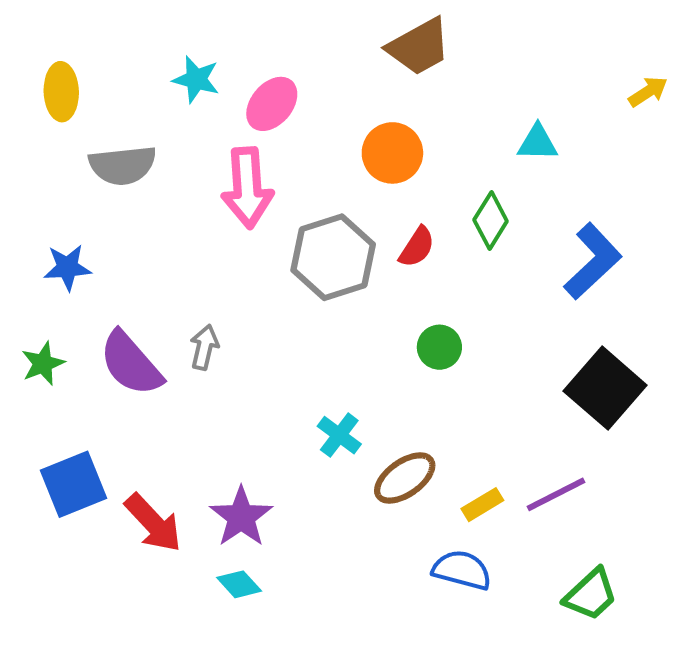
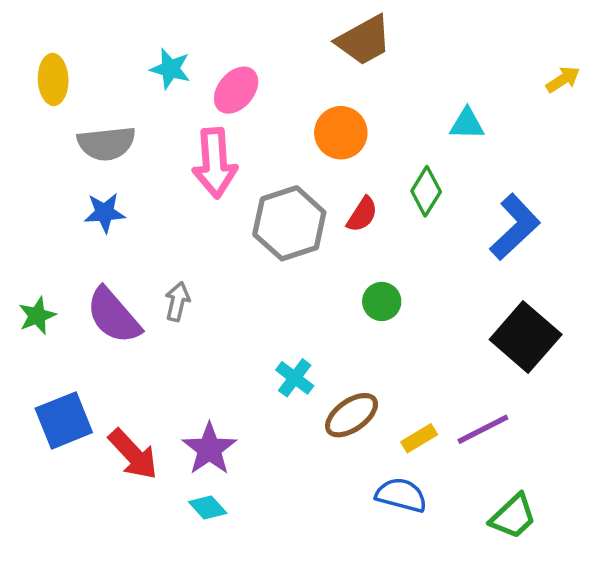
blue star: (67, 267) -> (105, 213), moved

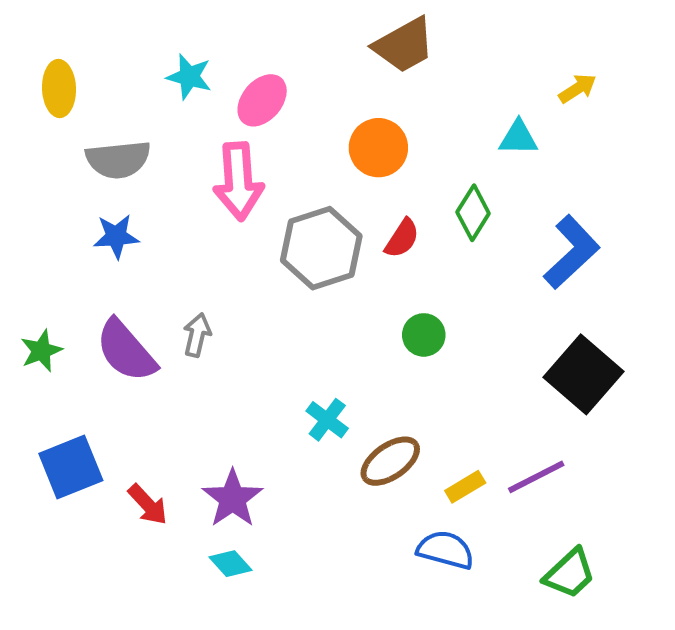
yellow arrow: (563, 79) -> (578, 89), moved
red arrow: (133, 454) -> (148, 505), size x0.7

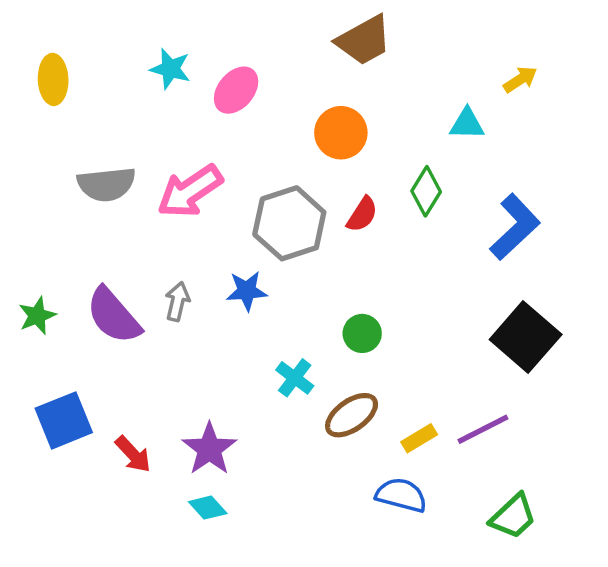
gray semicircle: (118, 159) -> (106, 184), moved
pink arrow: (238, 181) -> (190, 191), moved, turned 60
blue star: (116, 236) -> (247, 291), moved
green circle: (424, 335) -> (362, 333), moved

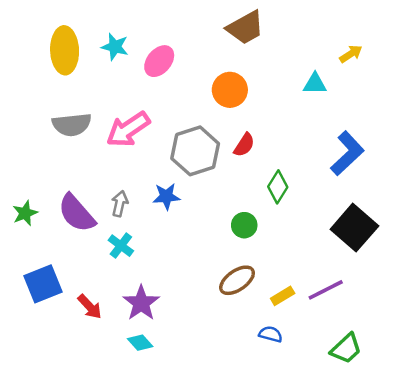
yellow ellipse: (53, 79) -> (65, 50), moved, size x1.4
green diamond: (426, 191) -> (278, 187), moved
cyan cross: (295, 378) -> (121, 246), moved
blue semicircle: (401, 495) -> (271, 334), size x0.7

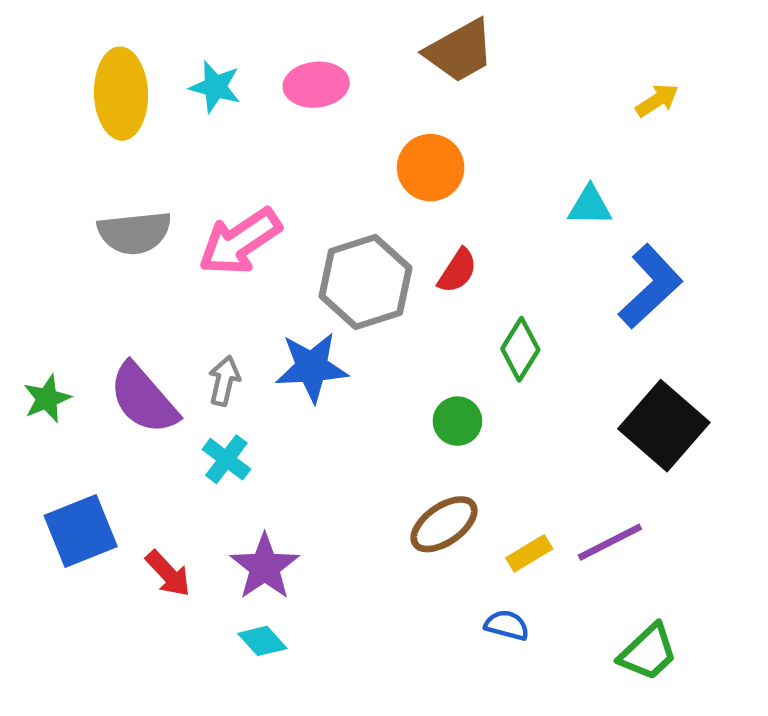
pink ellipse: (159, 61) -> (316, 85), moved, turned 44
cyan triangle: (315, 84) -> (590, 206), moved
blue star: (166, 196) -> (312, 367), size x1.4

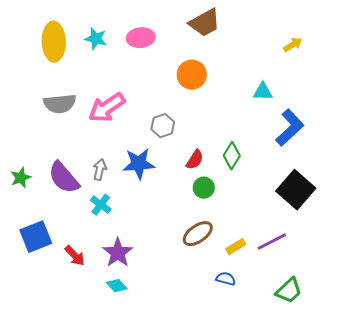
red semicircle: (457, 271) -> (195, 160), moved
gray hexagon: (365, 282) -> (163, 126), size x0.6

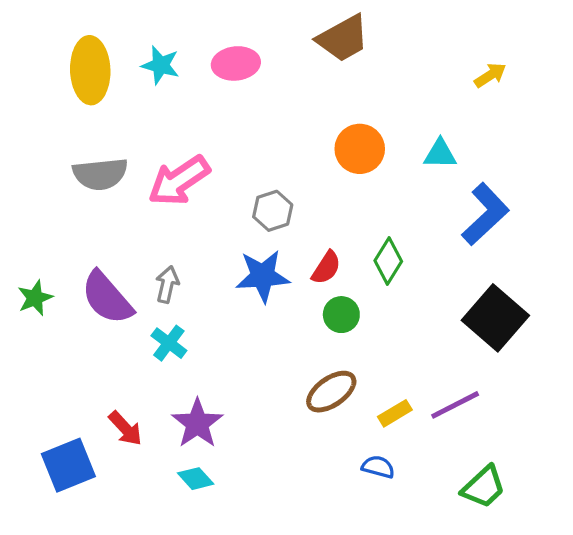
orange circle: (192, 75) -> (360, 149), moved
blue star: (139, 164) -> (263, 276), moved
blue square: (36, 237) -> (68, 465), moved

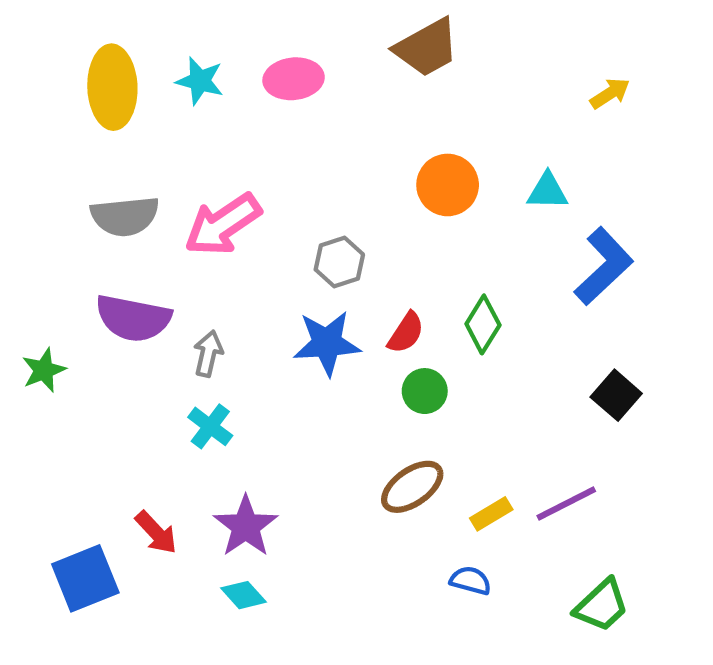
purple semicircle: (107, 298) -> (133, 318), moved, turned -38
black square: (495, 318) -> (616, 395), size x0.6

